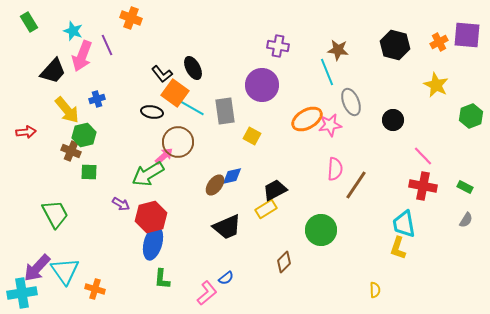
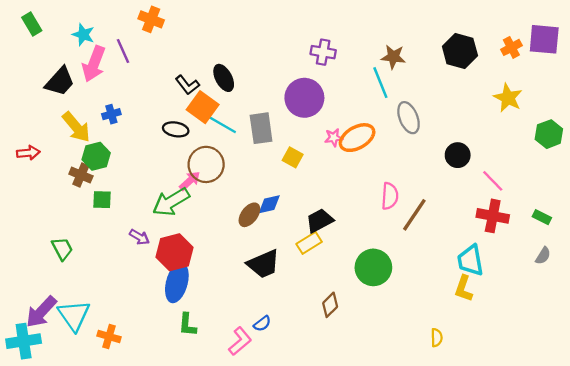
black circle: (393, 120) -> (458, 155), moved
pink star: (330, 125) -> (334, 138), moved, size x0.7
green trapezoid: (55, 214) -> (62, 249), size x0.7

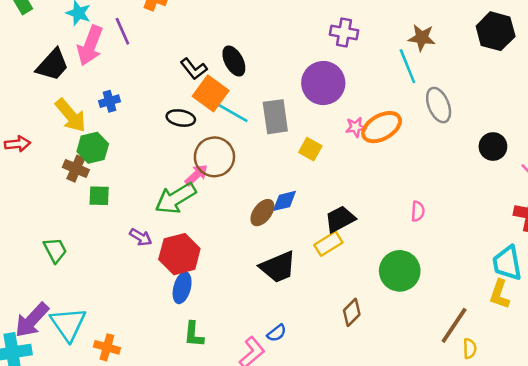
pink semicircle: (390, 196) -> (418, 211), moved, size x0.7
brown line: (414, 215) -> (454, 325), moved
blue ellipse: (177, 283) -> (182, 288), size x0.7

